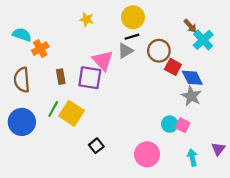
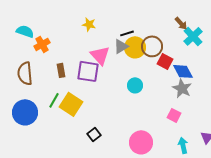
yellow circle: (133, 17) -> (135, 47), moved
yellow star: (87, 19) -> (89, 24), moved
cyan circle: (170, 124) -> (135, 85), moved

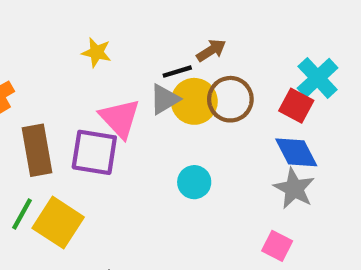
brown arrow: (181, 23) -> (211, 50), moved, turned -80
red square: (165, 61) -> (296, 106), moved
brown rectangle: (61, 70) -> (37, 150), size x1.6

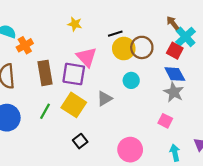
brown arrow: (211, 50) -> (173, 23), moved, turned -96
gray triangle: (164, 99) -> (105, 99), moved
cyan circle: (194, 182) -> (131, 80), moved
green line: (22, 214) -> (45, 111), moved
yellow square: (58, 223) -> (74, 105), moved

